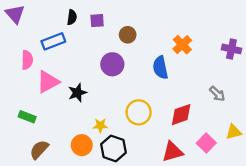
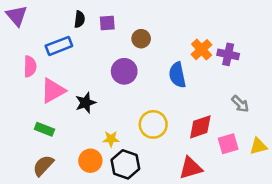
purple cross: (231, 49) -> (228, 54), moved
green rectangle: (27, 117) -> (44, 129), moved
pink square: (206, 143) -> (228, 144), moved, turned 30

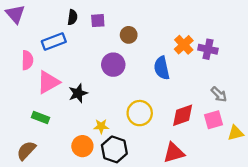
pink square: (228, 144) -> (213, 120), moved
brown semicircle: (43, 166) -> (26, 151), moved

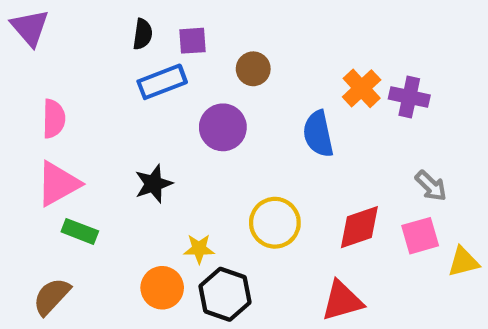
blue rectangle: (54, 42) -> (162, 82), moved
pink triangle: (48, 82) -> (58, 184), moved

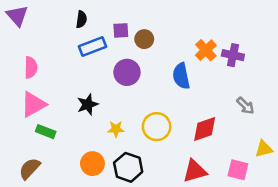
purple square: (192, 41) -> (121, 30), moved
pink square: (420, 236) -> (238, 170), moved, turned 30
yellow star: (199, 249) -> (116, 129), moved

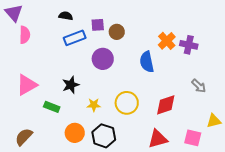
black semicircle: (81, 19) -> (66, 16), turned -88
pink semicircle: (31, 67) -> (25, 35), moved
green rectangle: (46, 132) -> (52, 107), moved

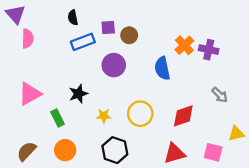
black semicircle: (66, 16) -> (73, 18), turned -112
green rectangle: (52, 107) -> (57, 118), turned 42
orange circle: (75, 133) -> (65, 150), moved

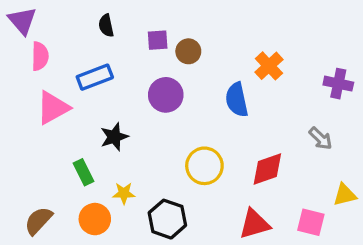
blue rectangle: (83, 42) -> (95, 77), moved
purple cross: (209, 50) -> (338, 84), moved
pink triangle: (30, 94) -> (53, 108), moved
yellow star: (104, 116) -> (124, 193), moved

